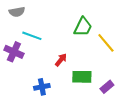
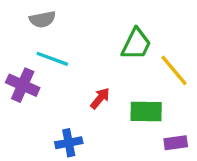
gray semicircle: (17, 12) -> (42, 19), moved
green rectangle: (82, 77) -> (146, 111), moved
purple rectangle: (107, 87) -> (176, 143), turned 32

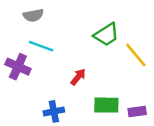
green trapezoid: (136, 44) -> (106, 35), turned 32
green rectangle: (146, 111) -> (106, 105), moved

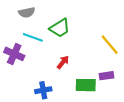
green trapezoid: (106, 35) -> (60, 28), moved
purple rectangle: (137, 111) -> (107, 76), moved

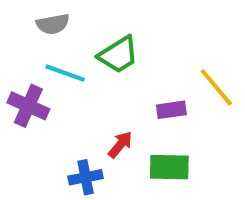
red arrow: (63, 62) -> (120, 145), moved
purple rectangle: (107, 76) -> (171, 110), moved

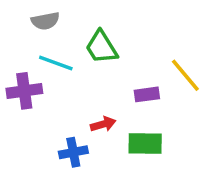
green trapezoid: (118, 55) -> (101, 47), turned 90
purple cross: (28, 106) -> (24, 91), turned -32
red arrow: (120, 145) -> (103, 124), turned 35

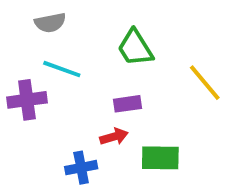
green trapezoid: (101, 47) -> (135, 48), moved
purple rectangle: (147, 94) -> (127, 104), moved

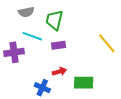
green trapezoid: (135, 48) -> (54, 20), moved, turned 45
purple rectangle: (127, 104) -> (58, 45), moved
blue cross: (81, 168) -> (42, 88), turned 35

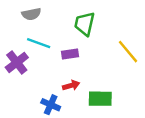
green trapezoid: (54, 20) -> (84, 24), moved
purple cross: (14, 52) -> (17, 62), turned -30

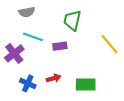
red arrow: (71, 85) -> (54, 78), moved
blue cross: (51, 105) -> (28, 83), moved

